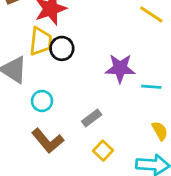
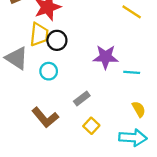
cyan circle: (42, 101) -> (49, 71), moved

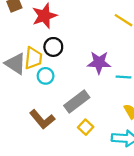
yellow trapezoid: (39, 34) -> (33, 58), moved
gray rectangle: (82, 98) -> (77, 102), size x1.6

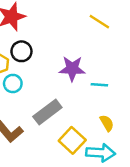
yellow square: (86, 127) -> (72, 140), moved, size x1.5

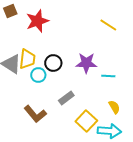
black circle: (21, 51) -> (53, 63), moved
gray rectangle: (47, 112) -> (66, 98), size x0.7

